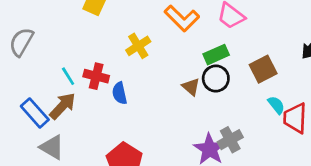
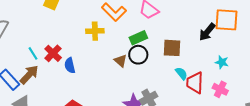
yellow cross: (138, 46) -> (95, 31), moved, turned 30
brown square: (263, 69) -> (172, 48), turned 30
red cross: (96, 76) -> (53, 53), turned 30

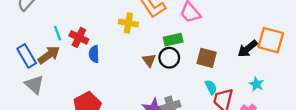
red cross: (53, 53) -> (79, 37), turned -30

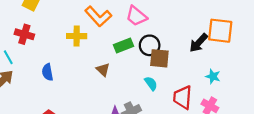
red cross: (79, 37) -> (24, 34), moved
black circle: (169, 58) -> (150, 45), moved
cyan semicircle: (211, 87) -> (151, 83), moved

